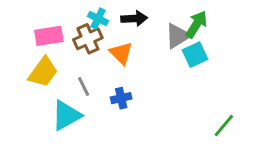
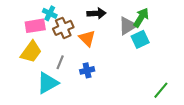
cyan cross: (98, 18) -> (50, 13), moved
gray line: (84, 86) -> (60, 62), turned 48

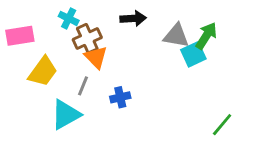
green arrow: (141, 18) -> (206, 36), moved
pink rectangle: (35, 26) -> (20, 36), moved
gray triangle: (128, 26) -> (176, 36), turned 42
orange triangle: (87, 38) -> (96, 57), moved

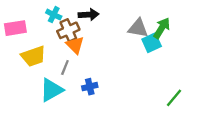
black arrow: (133, 18) -> (89, 15), moved
yellow trapezoid: (43, 72) -> (33, 56), turned 35
blue cross: (120, 97) -> (90, 87), moved

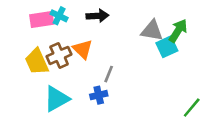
pink rectangle: (15, 28) -> (42, 20), moved
brown cross: (68, 30) -> (59, 55), moved
yellow trapezoid: (33, 56) -> (37, 62), turned 85
gray line: (65, 67) -> (109, 74), moved

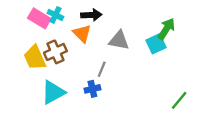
pink rectangle: (42, 20) -> (39, 18), turned 40
gray triangle: (152, 31) -> (119, 40), moved
orange triangle: (83, 49) -> (82, 33), moved

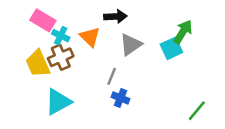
cyan cross: (55, 15) -> (61, 36), moved
black arrow: (91, 15) -> (115, 17), moved
gray triangle: (119, 40) -> (131, 45), turned -45
blue cross: (92, 89) -> (121, 98), moved, turned 35

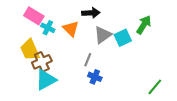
cyan square: (171, 48) -> (123, 38), moved
brown cross: (61, 57) -> (42, 62), moved

